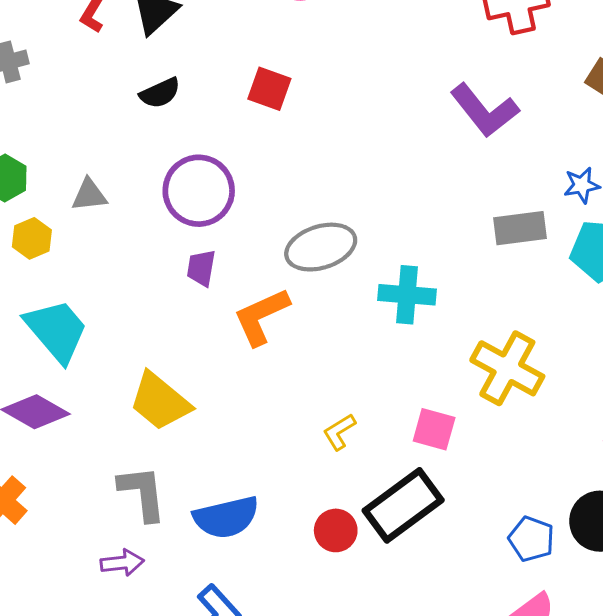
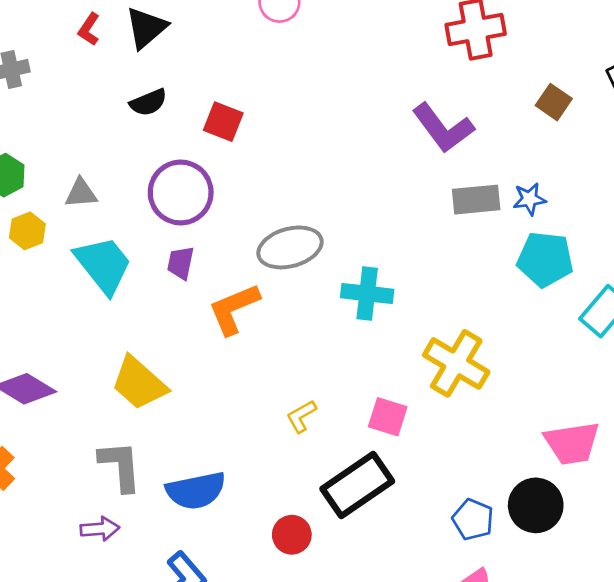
red square: (269, 89) -> (223, 122), moved
gray rectangle: (520, 228) -> (476, 200), moved
cyan trapezoid: (57, 331) -> (103, 265), moved
red circle: (336, 530) -> (292, 535), moved

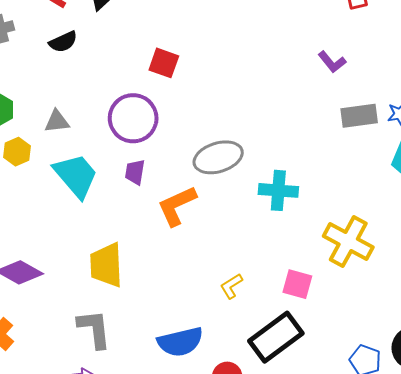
black semicircle: (148, 102) -> (63, 42), moved
purple L-shape: (443, 128) -> (332, 62), size x0.6
yellow trapezoid: (139, 383) -> (106, 265), turned 48
blue semicircle: (196, 491) -> (180, 342), moved

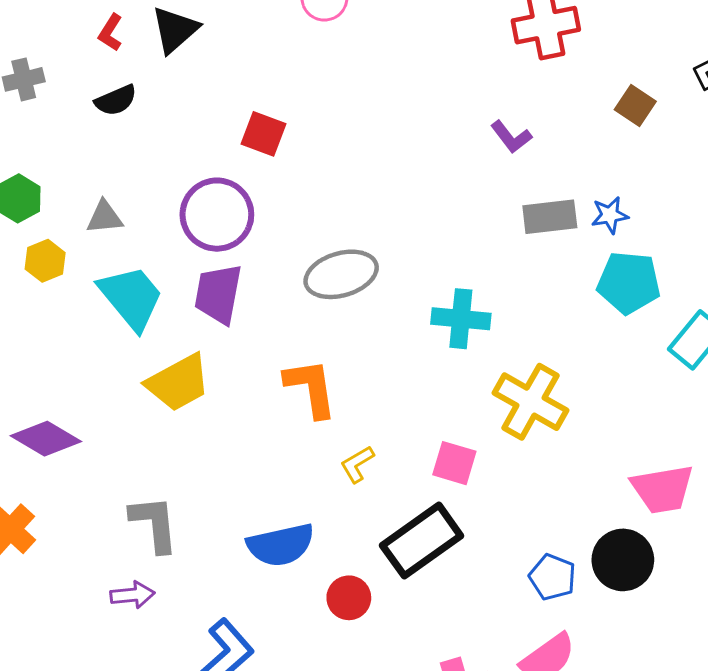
purple trapezoid: (135, 172) -> (218, 294), size x1.6
cyan cross: (278, 190) -> (461, 319), moved
orange L-shape: (177, 206) -> (311, 388), moved, turned 105
yellow trapezoid: (106, 265) -> (178, 383), moved, turned -117

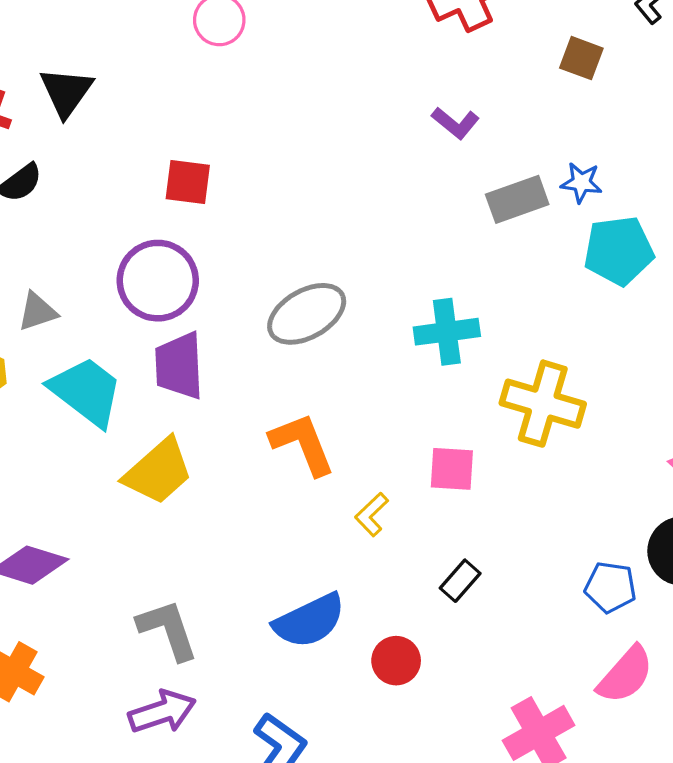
blue star: (610, 215) -> (581, 183), turned 30
pink square: (454, 463) -> (452, 469), moved
black rectangle: (422, 541) -> (460, 581), size x0.5
purple arrow: (132, 595) -> (162, 712), size x1.4

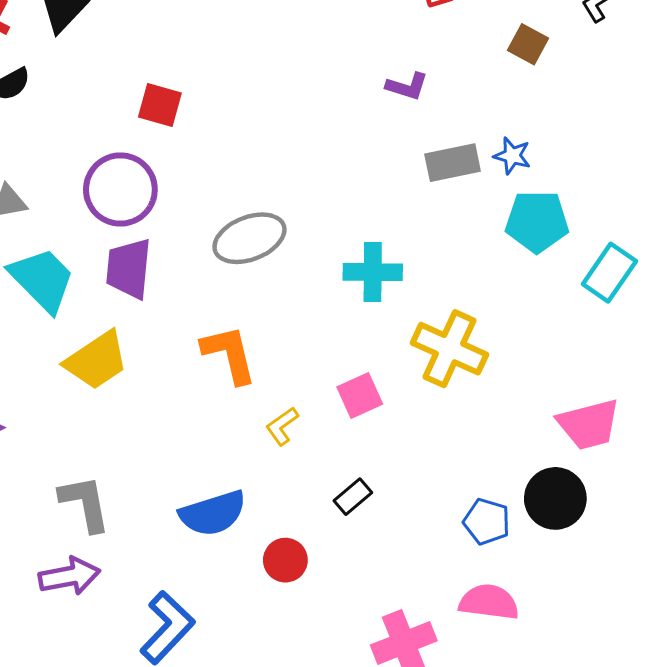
purple L-shape: (456, 123) -> (407, 86), turned -30
pink square: (452, 469) -> (360, 396), turned -36
pink semicircle: (625, 675) -> (489, 602), turned -132

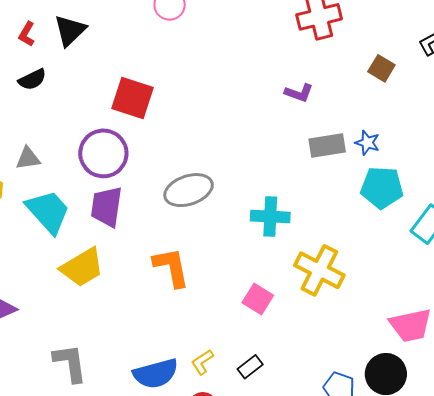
red square: (160, 105) -> (132, 98), size x1.4
pink square: (360, 396) -> (258, 299), turned -36
yellow L-shape: (282, 426) -> (202, 362), moved

